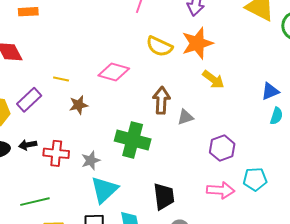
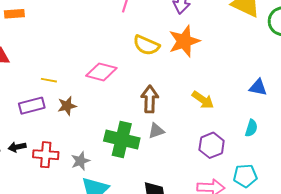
yellow arrow: (213, 79) -> (203, 100), moved
blue triangle: (270, 91) -> (258, 87), turned 36
purple rectangle: (29, 100) -> (32, 106), moved, turned 30
cyan semicircle: (276, 116) -> (251, 128), moved
gray triangle: (185, 117) -> (156, 131), moved

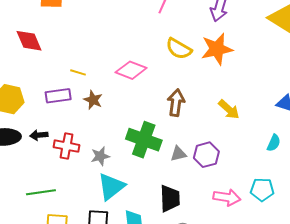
brown star: (67, 106) -> (93, 100), turned 30
gray triangle: (156, 131) -> (178, 154), moved
purple hexagon: (212, 145) -> (206, 155), moved

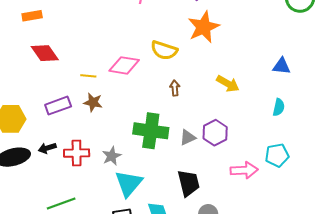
red diamond: (29, 41) -> (45, 53), moved
yellow semicircle: (179, 49) -> (164, 50), moved
yellow line: (78, 72) -> (88, 76), moved
brown arrow: (176, 103) -> (175, 88), size x0.6

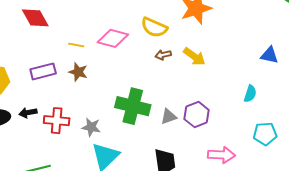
yellow arrow: (228, 84) -> (194, 57), moved
brown arrow: (175, 88) -> (163, 55), moved, turned -105
cyan semicircle: (279, 107) -> (250, 94), moved
cyan pentagon: (277, 155) -> (265, 134), moved
gray star: (112, 156) -> (91, 127), turned 30

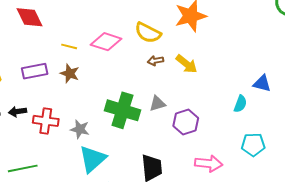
blue triangle: (269, 55) -> (262, 83), moved
gray triangle: (169, 117) -> (157, 104), moved

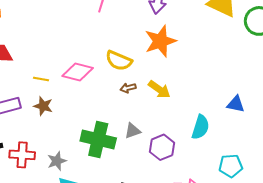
cyan semicircle: (240, 104) -> (200, 127), moved, size x1.4
gray star: (80, 129) -> (57, 161), turned -30

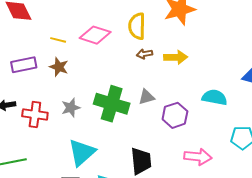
yellow semicircle: (119, 61) -> (137, 26), turned 64
yellow arrow: (159, 89) -> (176, 57), turned -40
cyan semicircle: (200, 127) -> (215, 97), turned -100
gray star: (57, 161) -> (71, 108), moved

